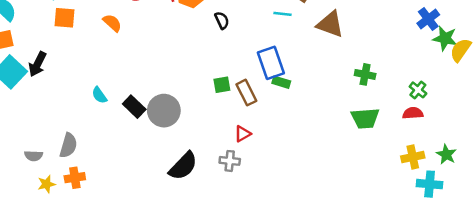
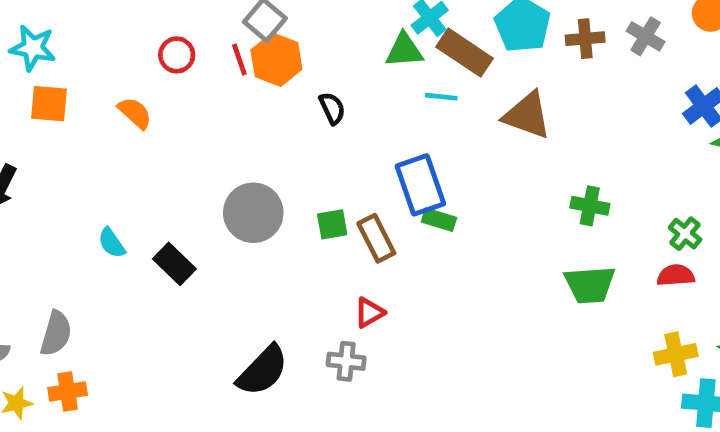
gray circle: (164, 111) -> (253, 213), moved

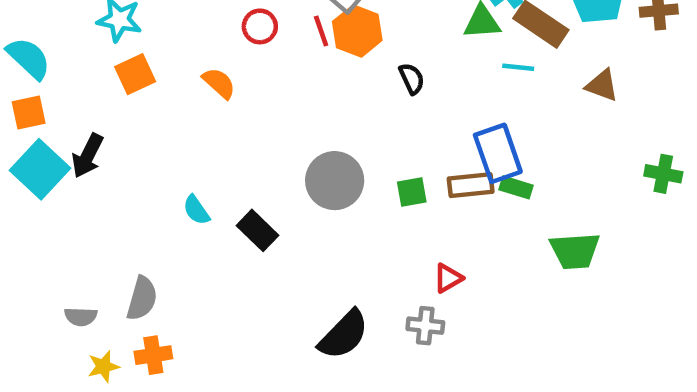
orange square: (49, 104) -> (135, 74), turned -30
brown triangle: (527, 115) -> (602, 85), size x0.7
brown rectangle: (376, 238) -> (471, 185), moved, turned -69
green trapezoid: (590, 285) -> (575, 251), moved

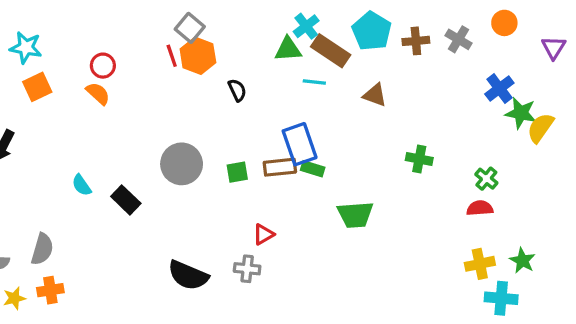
red circle: (260, 26) -> (103, 66), moved
black semicircle: (344, 335) -> (188, 275), turned 69

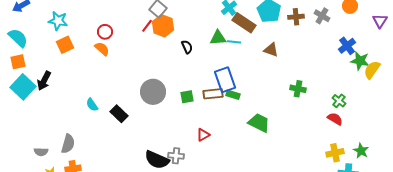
green triangle: (288, 49) -> (218, 38), moved
red line: (172, 56) -> (147, 26), turned 56
red semicircle: (480, 208) -> (335, 119), turned 35
green trapezoid: (355, 215) -> (259, 123), turned -150
gray cross: (247, 269) -> (176, 156), moved

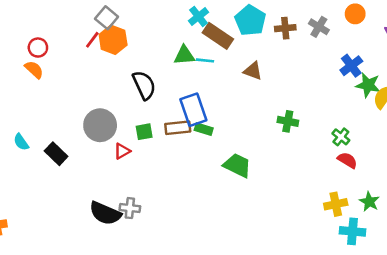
black semicircle: (187, 47) -> (144, 85), moved, size x1.6
red semicircle: (335, 119) -> (347, 160), moved
red triangle: (203, 135) -> (122, 151), moved

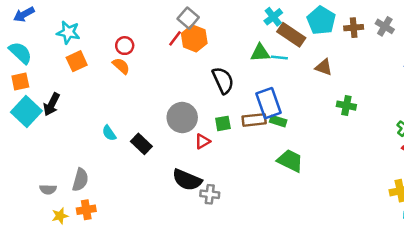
green cross: (288, 121) -> (346, 106), moved
green trapezoid: (237, 165) -> (290, 161), moved
black semicircle: (105, 213) -> (187, 180), moved

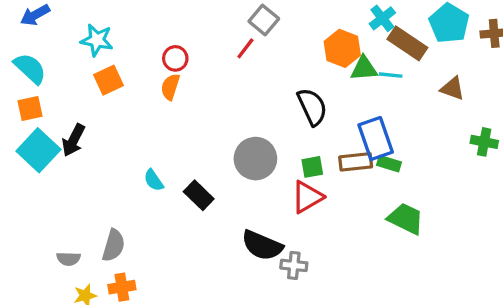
orange hexagon: (194, 38) -> (342, 48), moved
orange semicircle: (121, 66) -> (170, 87), turned -114
red triangle: (203, 141) -> (307, 197), moved, size x1.5

